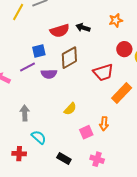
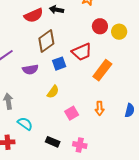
blue square: (39, 51) -> (59, 64), moved
purple semicircle: (49, 74) -> (30, 69), moved
orange arrow: (104, 124) -> (100, 108), moved
pink cross: (97, 159) -> (80, 145), moved

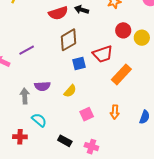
purple semicircle: (30, 69) -> (42, 86), moved

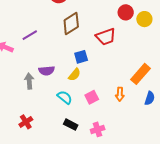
blue square: (79, 64) -> (81, 57), moved
orange rectangle: (121, 74) -> (141, 74), moved
cyan semicircle: (39, 120) -> (65, 97), moved
red cross: (20, 137) -> (26, 122), turned -32
pink cross: (91, 147) -> (98, 129), turned -32

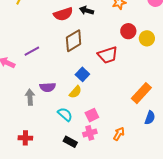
blue square: (81, 57) -> (82, 74), turned -32
orange arrow: (120, 94) -> (119, 134), moved, turned -152
red cross: (26, 122) -> (25, 138), turned 32
pink cross: (98, 129) -> (90, 133), moved

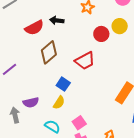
yellow circle: (147, 38) -> (120, 26), moved

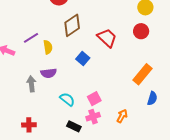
red circle: (101, 34) -> (141, 31), moved
red trapezoid: (85, 61) -> (107, 38), turned -115
yellow semicircle: (59, 103) -> (48, 47), moved, turned -48

